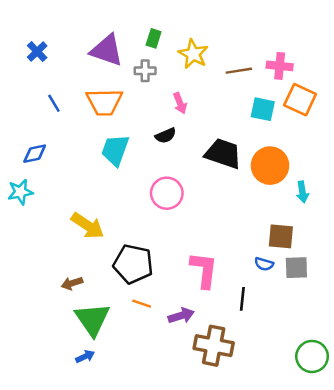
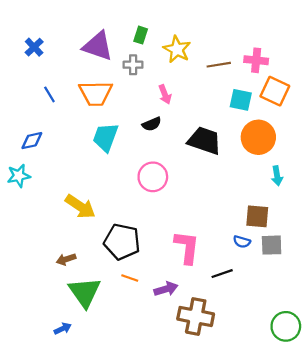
orange circle: (270, 166) -> (258, 137), moved
black line: (242, 299) -> (222, 274), turned 65
blue arrow: (85, 356) -> (63, 329), moved

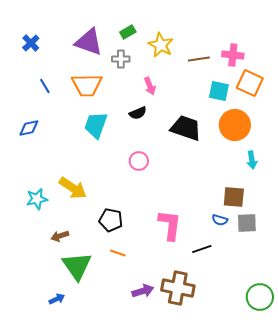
green rectangle: (141, 35) -> (128, 32), turned 42
cyan star: (19, 176) -> (37, 199), moved
pink circle: (153, 177) -> (139, 161), size x0.7
black pentagon: (122, 242) -> (111, 220), size x0.7
purple arrow: (166, 289) -> (143, 291), moved

